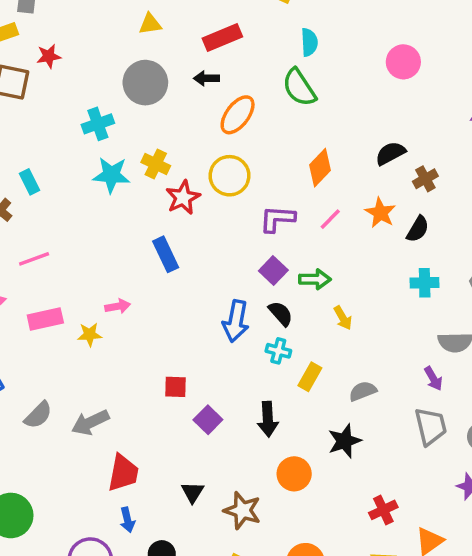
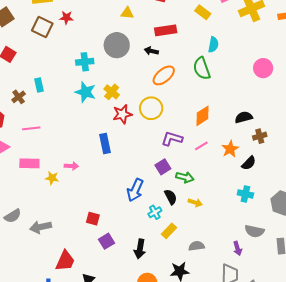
black semicircle: (281, 314) -> (171, 197), moved
yellow arrow: (343, 318) -> (195, 203), turned -56
cyan cross: (278, 351) -> (155, 212), turned 32
red trapezoid: (123, 473) -> (65, 261), moved

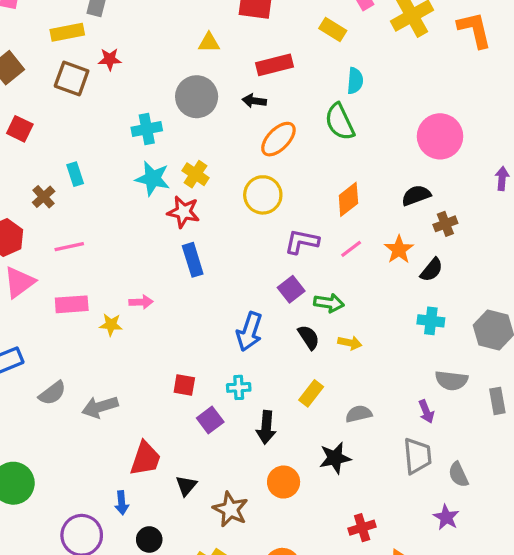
pink circle: (263, 68) -> (440, 136), moved, size x1.4
red star: (122, 114) -> (183, 212), moved, turned 30
cyan cross: (155, 212) -> (239, 387), moved, turned 32

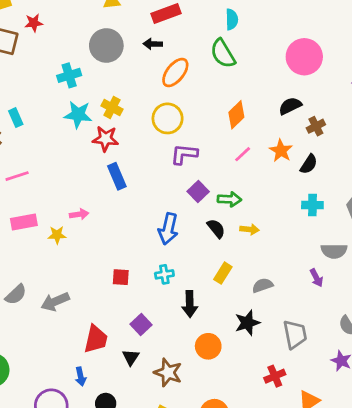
purple L-shape: (302, 242) -> (184, 154), moved
purple square: (210, 420) -> (141, 324), moved
gray trapezoid: (417, 456) -> (295, 334), moved

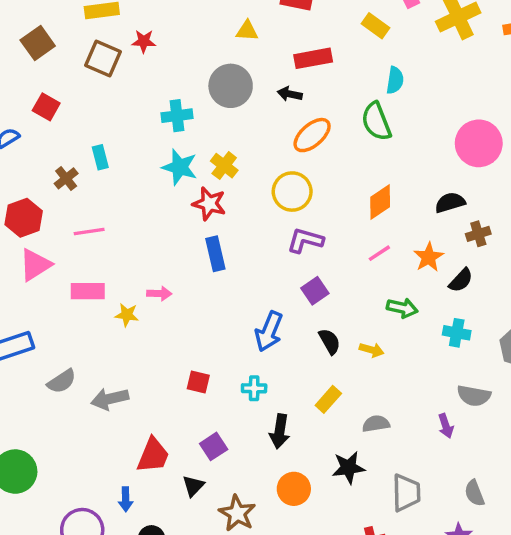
green arrow: (229, 199) -> (402, 308), moved

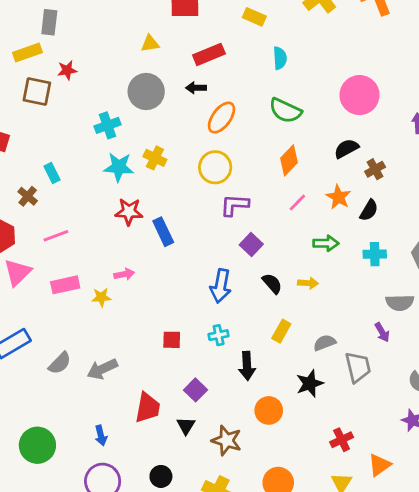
green semicircle: (376, 121) -> (285, 111), moved, turned -32
red star: (209, 204) -> (129, 212), moved
gray trapezoid: (406, 493) -> (358, 367), moved
blue arrow: (126, 499) -> (101, 435), moved

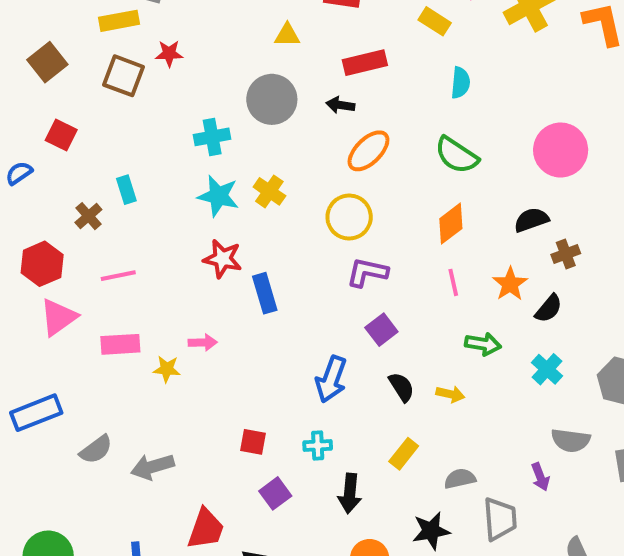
pink line: (297, 202) -> (453, 282), turned -66
cyan cross: (375, 254) -> (547, 369), turned 35
purple square: (196, 390) -> (275, 493), moved

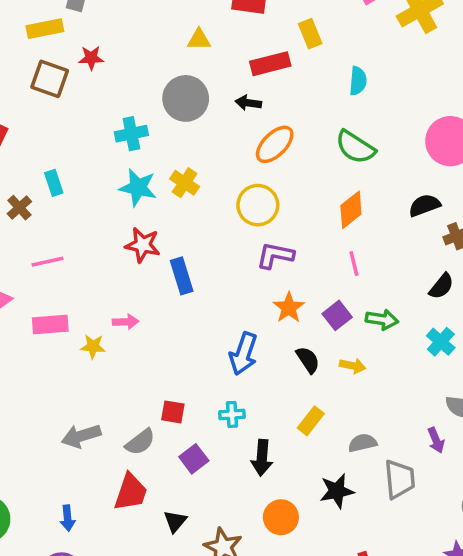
yellow rectangle: (435, 21) -> (310, 34), moved, turned 36
orange star: (510, 284) -> (289, 308), moved
purple square: (381, 330) -> (337, 315), moved
gray semicircle: (96, 450) -> (140, 442), moved

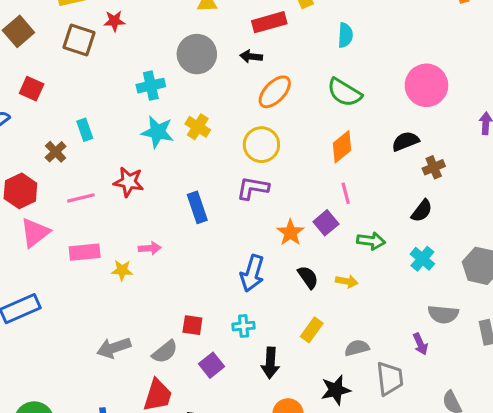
red star: (143, 245) -> (129, 182), moved
purple L-shape: (275, 255) -> (253, 188), moved
purple square: (337, 315) -> (326, 223), moved

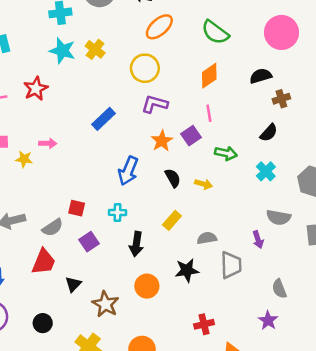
red star: (129, 182) -> (36, 89), turned 30
purple L-shape: (253, 188) -> (155, 104), moved
blue rectangle: (197, 207) -> (103, 119), moved, turned 60

